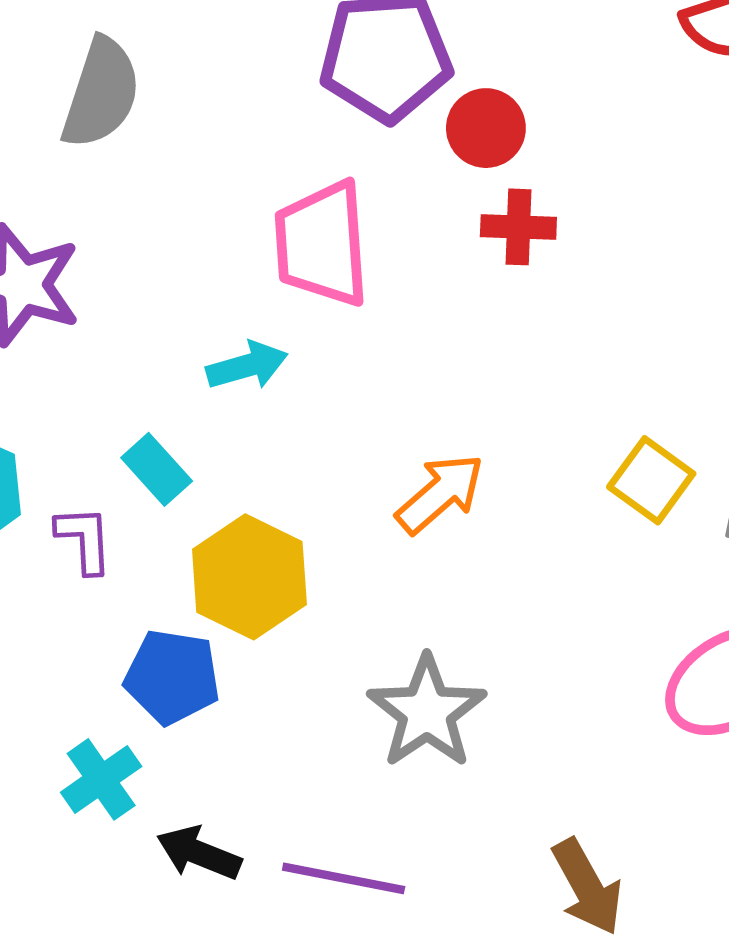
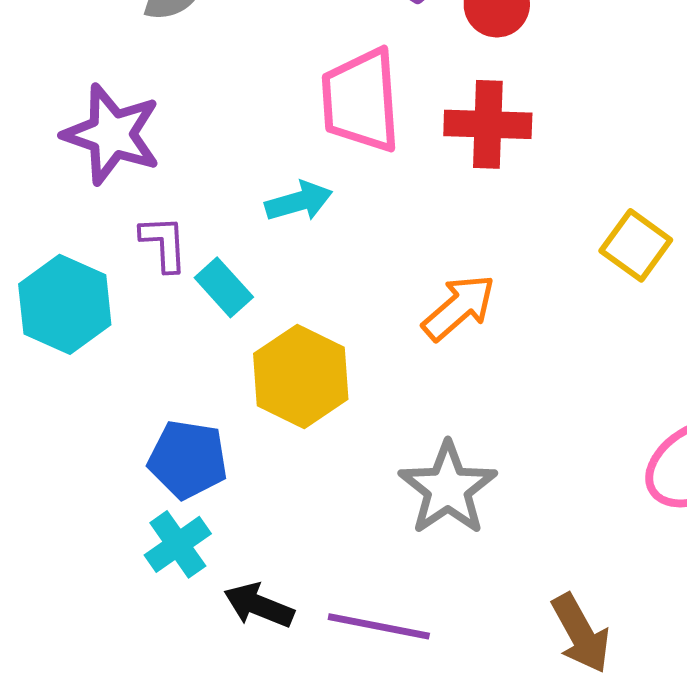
red cross: (518, 227) -> (488, 124), moved, size x1.4
yellow square: (651, 480) -> (636, 245), moved
purple L-shape: (84, 539) -> (164, 243), moved
blue pentagon: (172, 677) -> (188, 459), moved

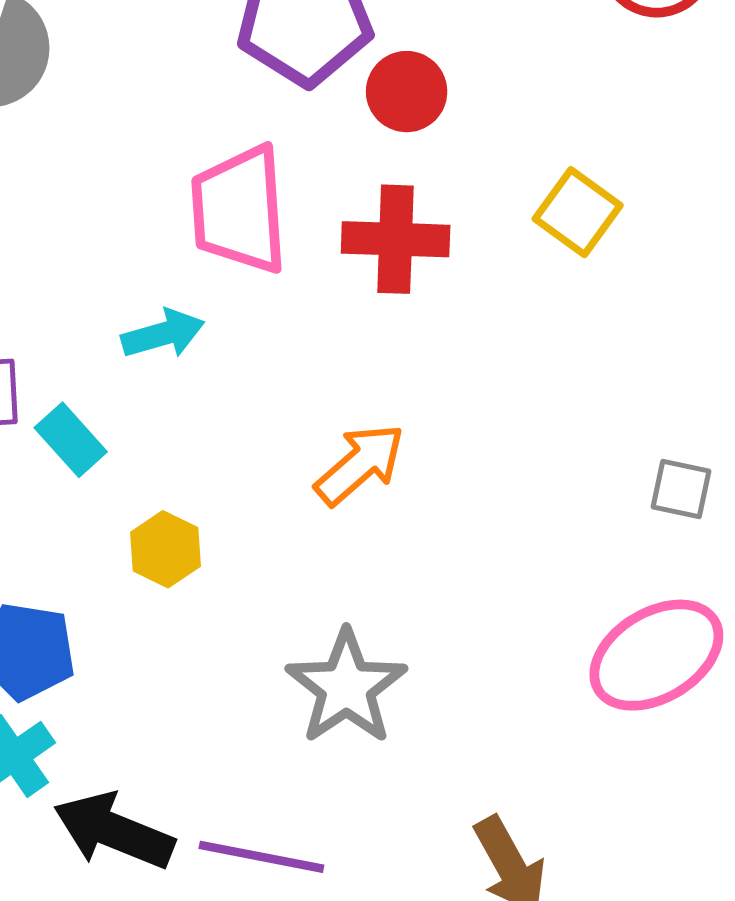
yellow square: (636, 245) -> (578, 212), moved
yellow hexagon: (301, 376) -> (165, 549), size x0.6
black arrow: (259, 605) -> (114, 831), size x1.4

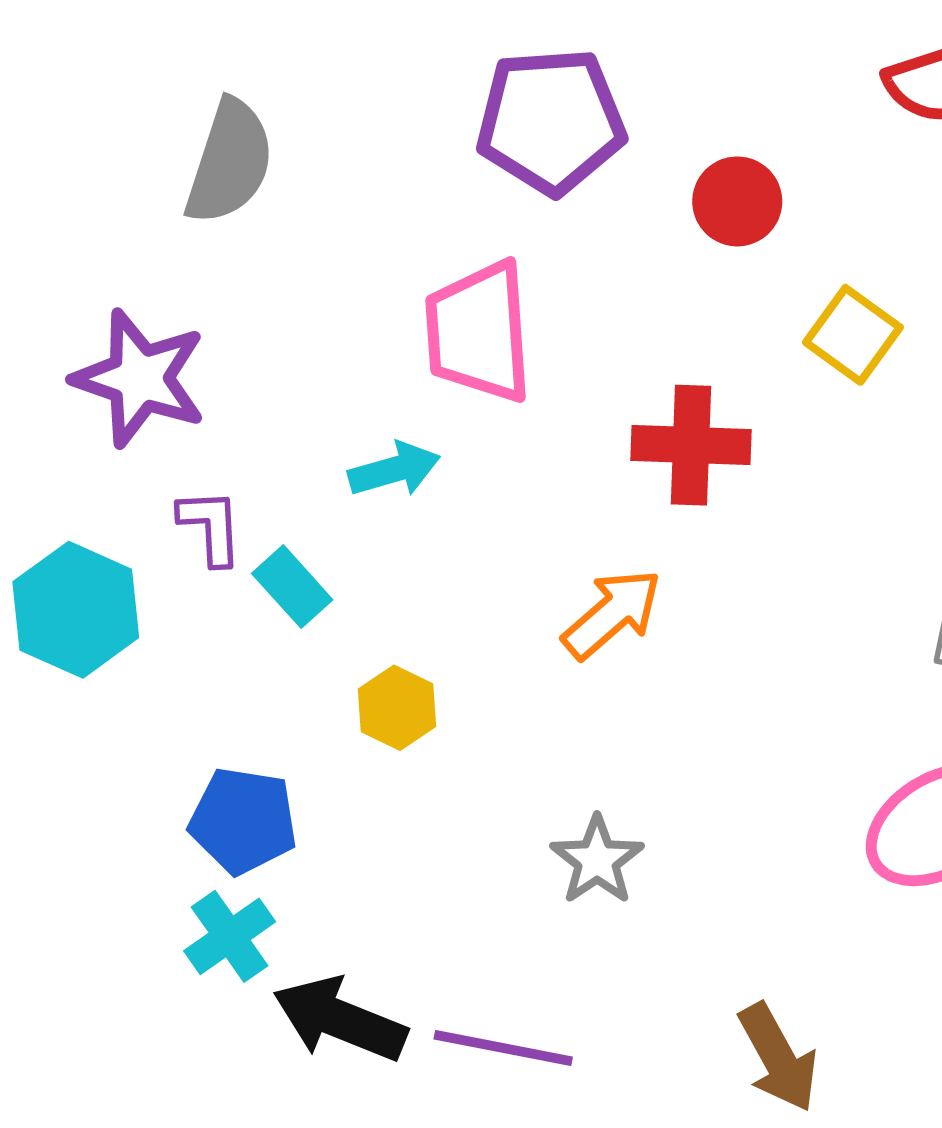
red circle: (407, 92) -> (737, 201), moved
red cross: (396, 239) -> (691, 445), moved
gray star: (346, 687) -> (597, 860), size x0.7

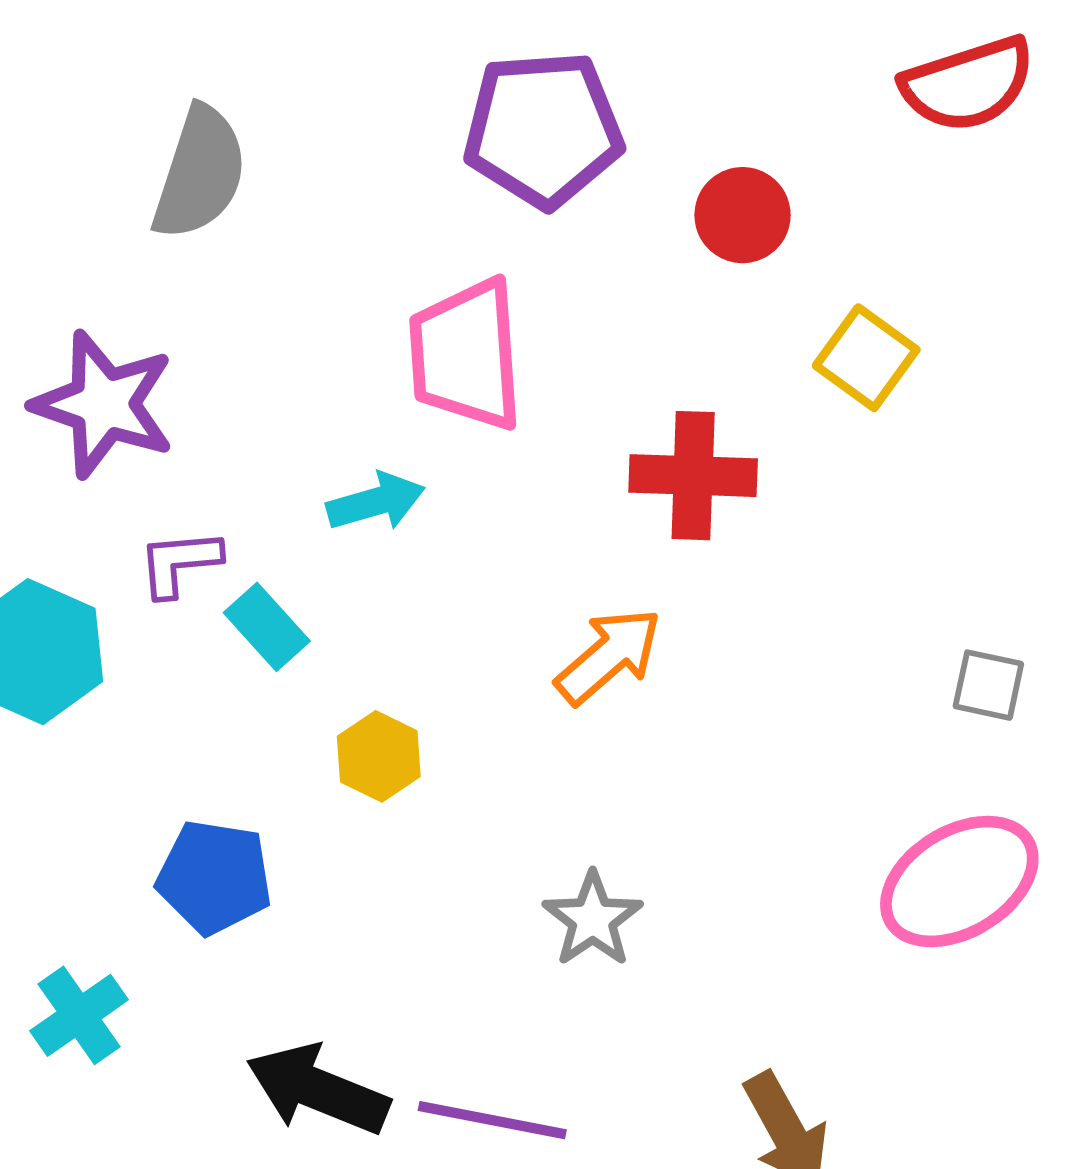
purple L-shape: (211, 527) -> (179, 563), turned -92
cyan cross: (230, 936) -> (79, 1015), moved

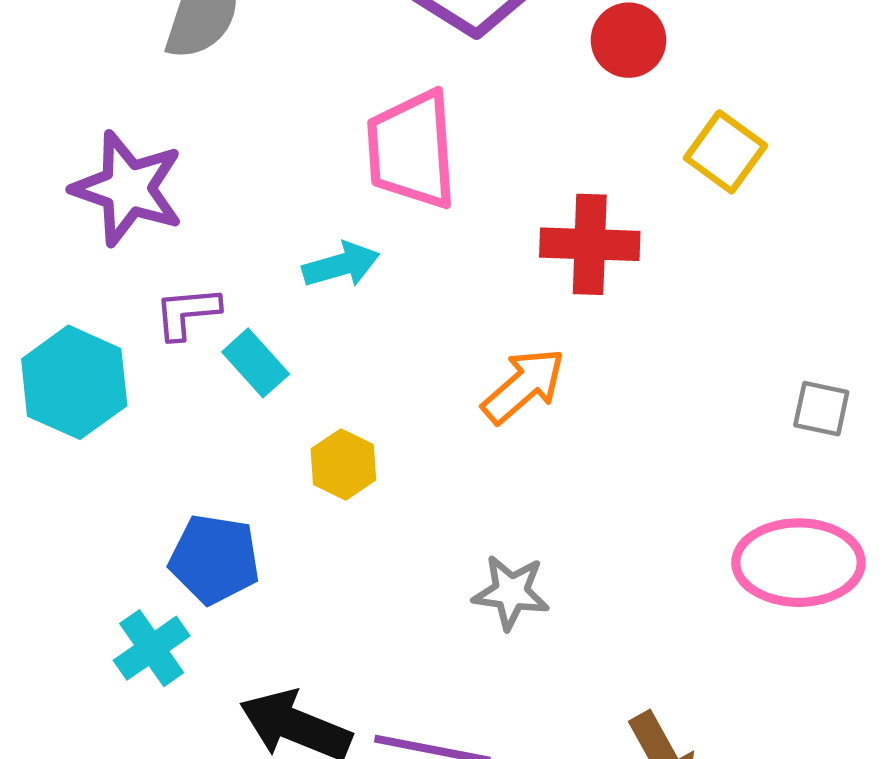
pink ellipse: (959, 881) -> (798, 563), turned 31
gray star: (593, 919) -> (511, 592), turned -30
cyan cross: (79, 1015) -> (152, 648), moved

